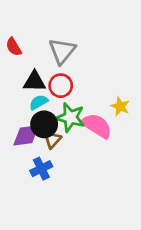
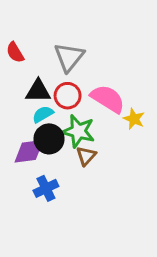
pink semicircle: (97, 126) -> (108, 99), moved
brown triangle: (52, 140) -> (86, 156), moved

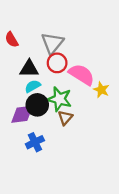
red circle: (68, 96) -> (57, 63), moved

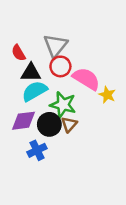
red semicircle: (12, 40) -> (18, 53), moved
cyan semicircle: (33, 86) -> (35, 91), size x1.5
black circle: (37, 105) -> (49, 124), moved

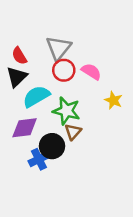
black triangle: (31, 73) -> (17, 77), moved, turned -45
pink semicircle: (86, 79) -> (91, 72), moved, size x0.7
black circle: (49, 124) -> (52, 146), moved

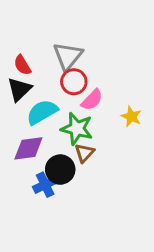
pink semicircle: (91, 72) -> (92, 100), moved, turned 102

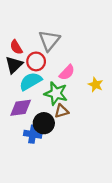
red circle: (74, 82) -> (36, 61), moved
brown triangle: (84, 153) -> (61, 111), turned 32
blue cross: (45, 185) -> (33, 134), turned 35

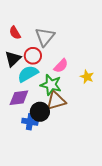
red semicircle: (16, 47) -> (15, 33), moved
brown triangle: (61, 111) -> (56, 101), size x1.5

